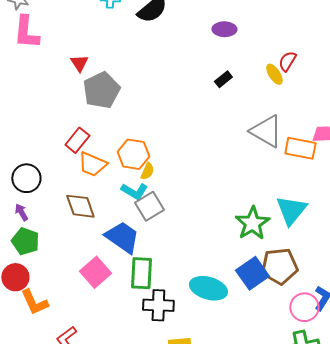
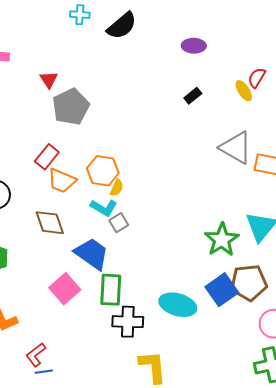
gray square: (149, 206) -> (119, 223), size x0.7

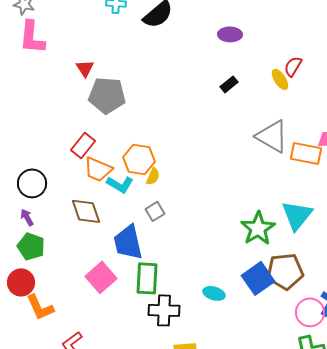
gray pentagon: (71, 107) -> (107, 95), turned 30
cyan L-shape: (104, 208) -> (120, 184), moved
blue trapezoid: (92, 254) -> (128, 242), turned -138
cyan ellipse: (178, 305) -> (214, 293), size x0.6

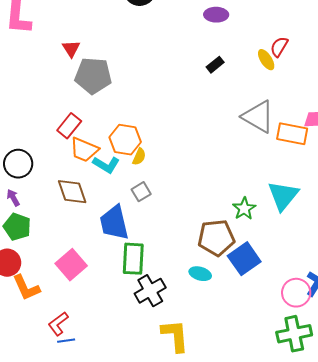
green star: (258, 228) -> (244, 209), size x0.7
brown pentagon: (285, 271) -> (216, 238), moved
pink square: (101, 277) -> (71, 265), moved
black cross: (164, 310) -> (150, 291), turned -32

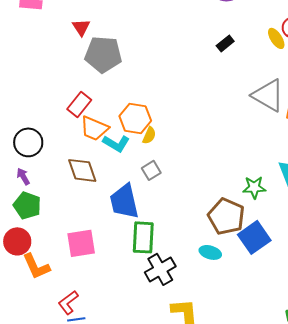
green star: (244, 209) -> (254, 187), turned 30
brown pentagon: (216, 238) -> (226, 216), turned 30
pink square: (71, 265) -> (81, 243), turned 32

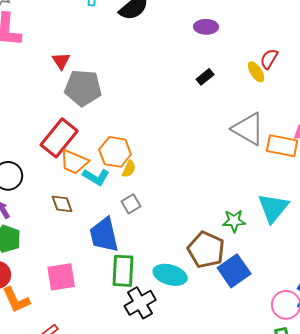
red rectangle: (79, 104) -> (59, 138), size x1.5
brown diamond: (82, 170) -> (62, 204), size x0.7
cyan ellipse: (210, 252) -> (170, 275), moved, size x1.5

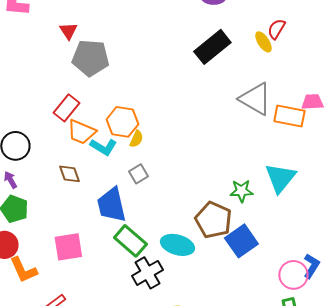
black rectangle: (205, 77) -> (212, 47), size x2.0
red rectangle: (59, 138) -> (66, 108), size x0.7
green rectangle: (123, 271) -> (130, 241), turned -52

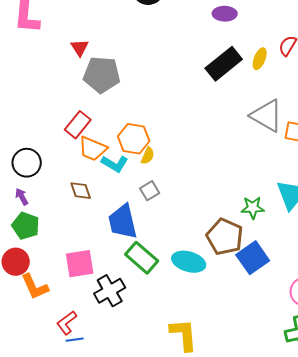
yellow ellipse: (263, 42) -> (260, 59), moved, turned 55
black cross: (147, 273) -> (110, 291), moved

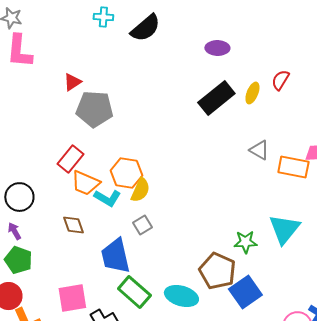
red triangle: (80, 48) -> (72, 82), turned 30
gray triangle: (267, 116) -> (259, 150), size x0.6
yellow semicircle: (148, 156) -> (140, 190), size x1.4

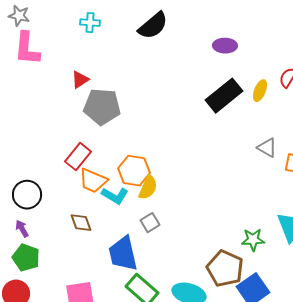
cyan cross: (103, 17) -> (90, 23), moved

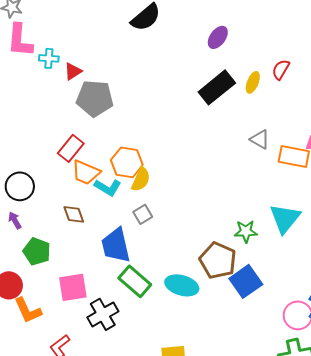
cyan cross: (90, 23) -> (49, 58), moved
purple ellipse: (225, 46) -> (218, 37), turned -55
green pentagon: (26, 258) -> (37, 251), moved

